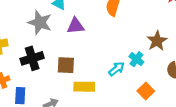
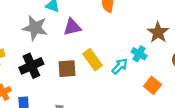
yellow rectangle: (84, 87) -> (93, 60), moved, turned 60

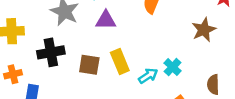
brown star: (158, 32) -> (204, 30), moved

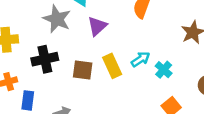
purple triangle: (106, 20) -> (97, 26), turned -40
cyan arrow: (148, 76) -> (141, 59), moved

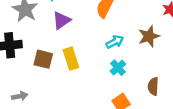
cyan arrow: (141, 59) -> (115, 42), moved

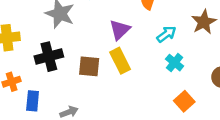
purple triangle: (61, 20) -> (120, 30), moved

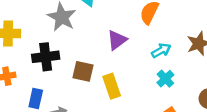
yellow rectangle: (120, 61) -> (112, 86), moved
blue rectangle: (33, 101) -> (36, 99), moved

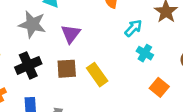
purple triangle: (117, 40) -> (71, 34), moved

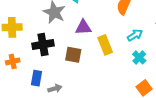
purple triangle: (71, 34) -> (83, 27), turned 36
yellow rectangle: (97, 75) -> (105, 45), moved

